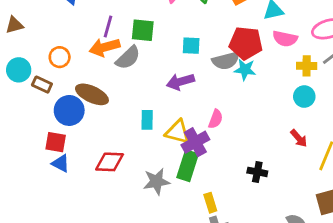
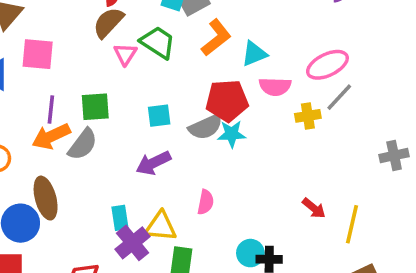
brown ellipse: (92, 94) -> (46, 198), turned 60
cyan circle: (304, 97) -> (250, 253), moved
purple cross: (195, 142) -> (133, 243), moved

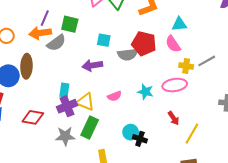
cyan triangle: (254, 54) -> (179, 24), moved
pink ellipse: (327, 65) -> (175, 85), moved
pink semicircle: (275, 87) -> (173, 44), turned 36
cyan star: (232, 134) -> (145, 92), moved
pink semicircle: (206, 202) -> (114, 96), turned 40

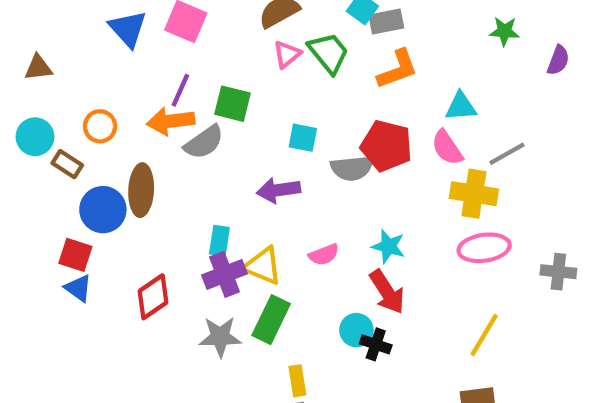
gray line: (207, 61) -> (507, 154), moved
yellow cross: (186, 66) -> (474, 194), size x1.5
pink ellipse: (175, 85) -> (484, 248), moved
red diamond: (33, 117) -> (153, 297), turned -45
red arrow: (173, 118) -> (387, 292), moved, size x1.5

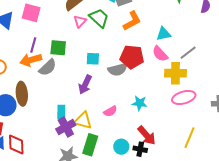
purple arrow: (278, 190) -> (85, 85), turned -48
red arrow: (387, 292) -> (147, 135), moved
red diamond: (153, 297) -> (16, 145), moved, turned -50
cyan circle: (356, 330) -> (121, 147), moved

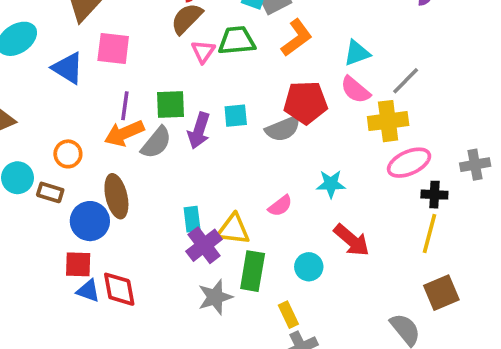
green trapezoid: (99, 18) -> (237, 41), turned -40
purple arrow: (85, 85) -> (199, 131), moved
black cross: (140, 149) -> (434, 195), moved

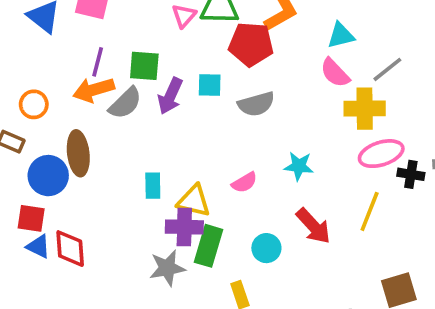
red pentagon: (306, 103) -> (251, 44), moved
black cross: (434, 195) -> (411, 174), moved
yellow line: (430, 234) -> (370, 211), moved
purple cross: (204, 245) -> (184, 227), moved, turned 32

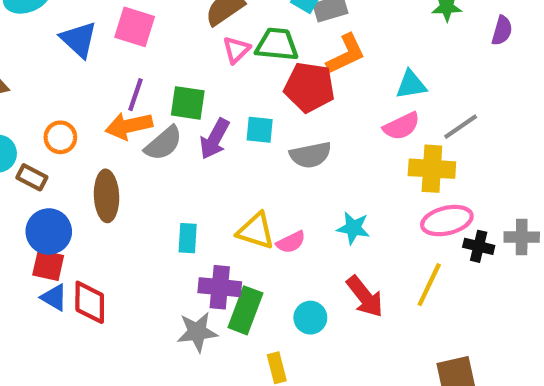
pink semicircle: (335, 73) -> (401, 126), turned -76
blue circle: (48, 176) -> (49, 231), moved
yellow triangle: (194, 201) -> (256, 231), moved

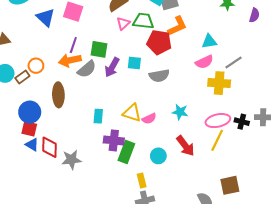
brown rectangle: (32, 177) -> (22, 77), moved, turned -64
pink ellipse: (447, 221) -> (218, 121), moved
gray star: (197, 332) -> (71, 160), moved

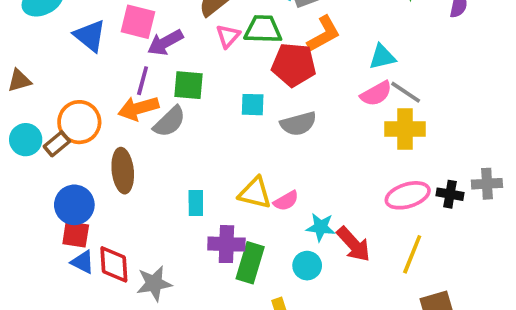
gray line: (233, 62) -> (406, 92), moved, turned 72
orange circle: (36, 66) -> (79, 122), size x1.5
purple arrow: (112, 67) -> (165, 42), moved, turned 36
cyan star: (180, 112) -> (321, 227), moved
yellow line: (217, 140) -> (412, 254), moved

